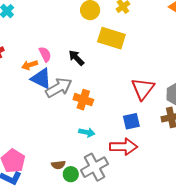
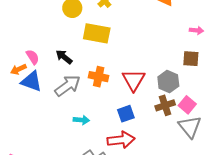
gray arrow: (59, 88) -> (68, 86), moved
orange cross: (83, 100) -> (99, 77), moved
cyan arrow: (87, 132) -> (81, 120), moved

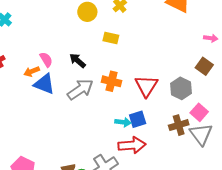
yellow rectangle: (97, 33) -> (111, 38), size x0.6
brown square: (191, 59) -> (204, 66), turned 30
brown cross: (165, 105) -> (179, 125), moved
cyan arrow: (81, 120) -> (123, 122), moved

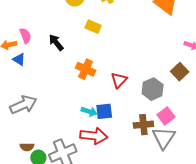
blue triangle: (44, 84) -> (19, 59), size x0.6
red triangle: (146, 86) -> (119, 80), size x0.7
gray arrow: (80, 89) -> (23, 105), moved

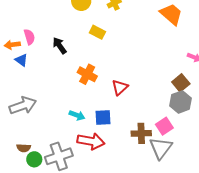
gray hexagon: (153, 89) -> (180, 102), moved
cyan arrow: (89, 111) -> (77, 115), moved

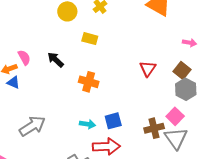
blue triangle: (21, 60) -> (13, 83), moved
red triangle: (120, 87) -> (148, 69), moved

